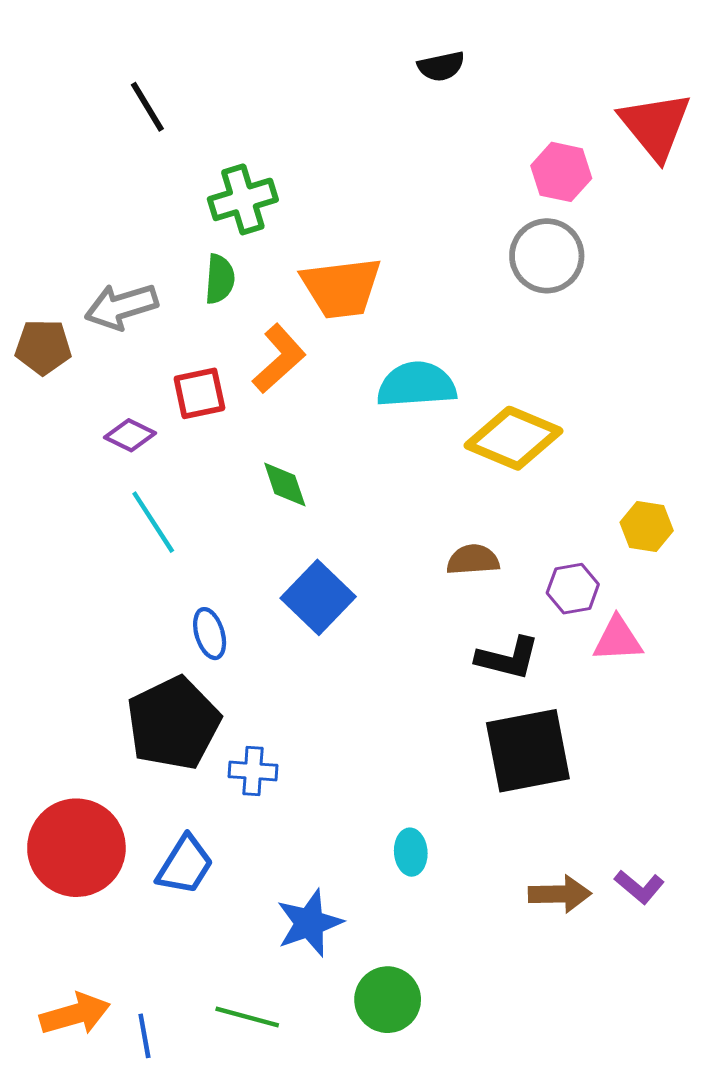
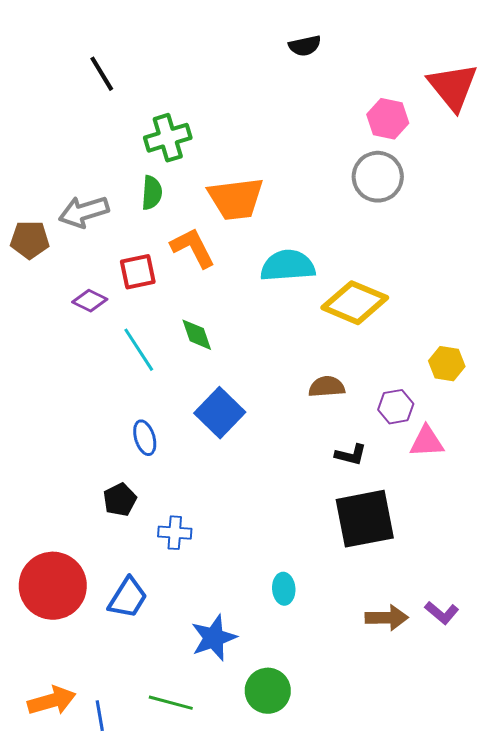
orange L-shape: (279, 359) -> (193, 248), turned -75
cyan line: (153, 522) -> (139, 350), moved
black L-shape: (508, 658) -> (351, 455), size x0.7
black pentagon: (173, 723) -> (120, 500), size x0.5

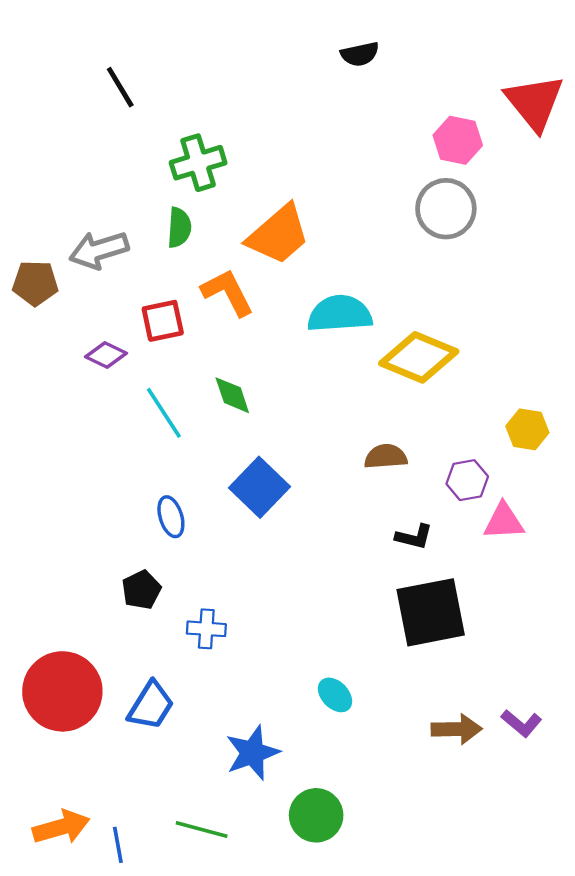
orange trapezoid: (236, 199) -> (278, 235), turned -34
cyan ellipse: (284, 589) -> (335, 695), turned -40

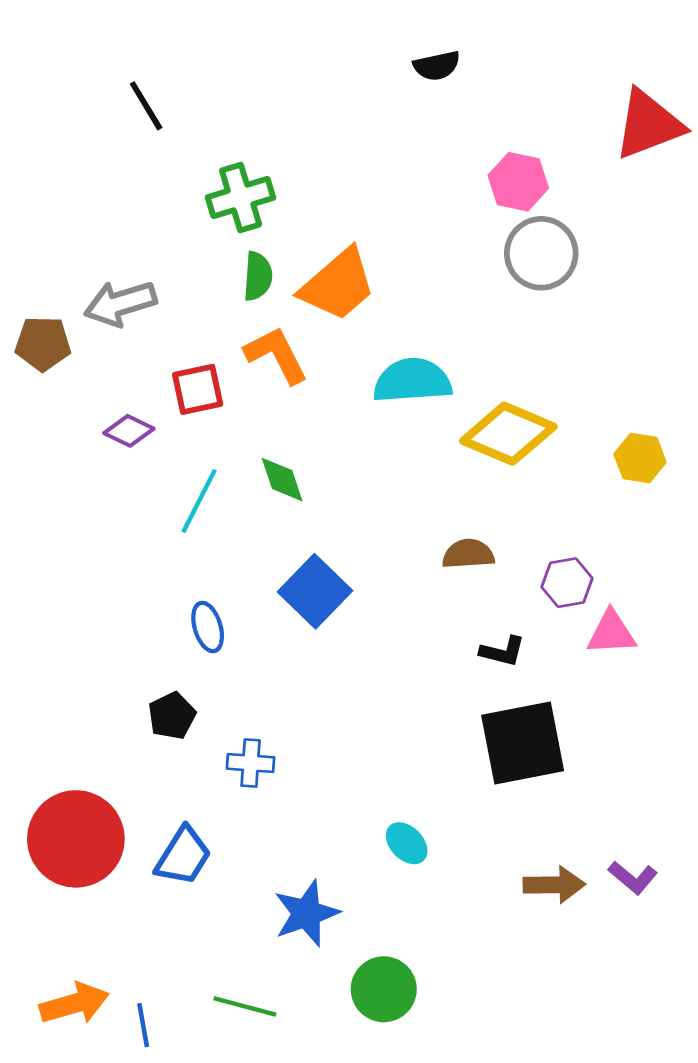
red triangle: (534, 102) -> (649, 124), turned 48
pink hexagon: (458, 140) -> (518, 182), moved
green semicircle: (179, 228) -> (258, 276), moved
cyan line: (164, 413) -> (199, 501), turned 60
yellow hexagon: (527, 429) -> (640, 458), moved

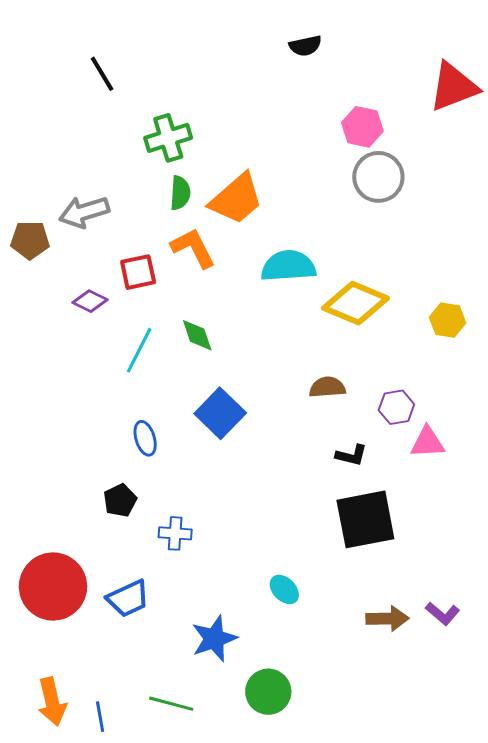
blue trapezoid: (183, 856) -> (128, 599), turned 33
orange arrow: (74, 1004) -> (52, 702), turned 93

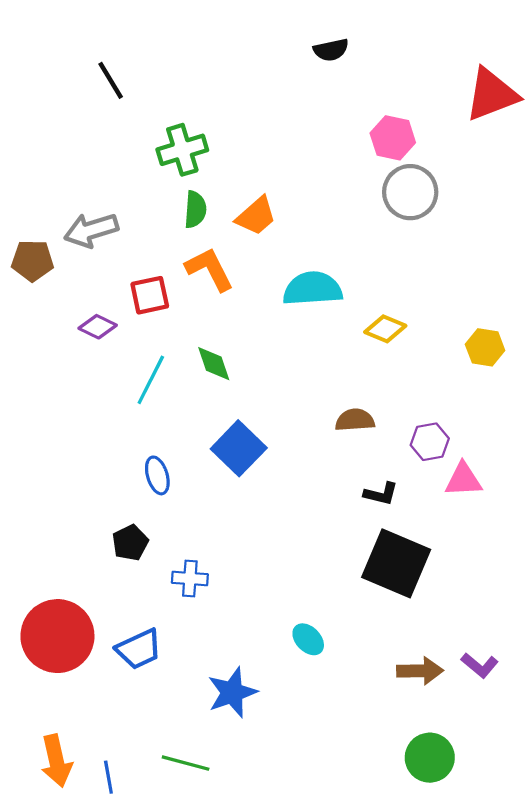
orange trapezoid: (236, 199) -> (256, 216), size x0.7
yellow diamond: (355, 303) -> (385, 329), size x0.6
black square: (365, 519) -> (396, 563), turned 34
green circle: (268, 692) -> (430, 758), moved

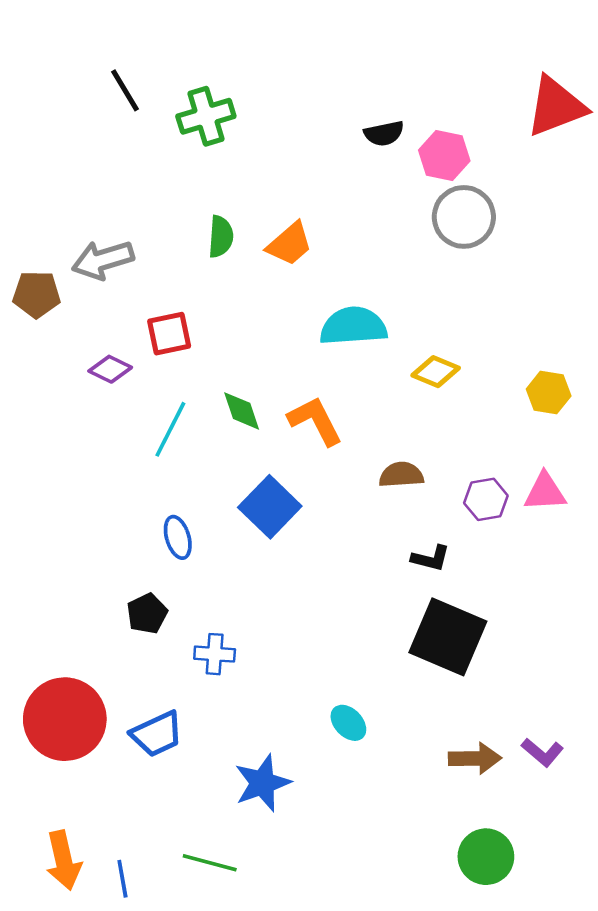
black semicircle: (331, 50) -> (384, 133), moved
green cross: (182, 150) -> (206, 116), moved
orange L-shape: (209, 269) -> (315, 421), moved
pink triangle: (463, 480) -> (545, 492), moved

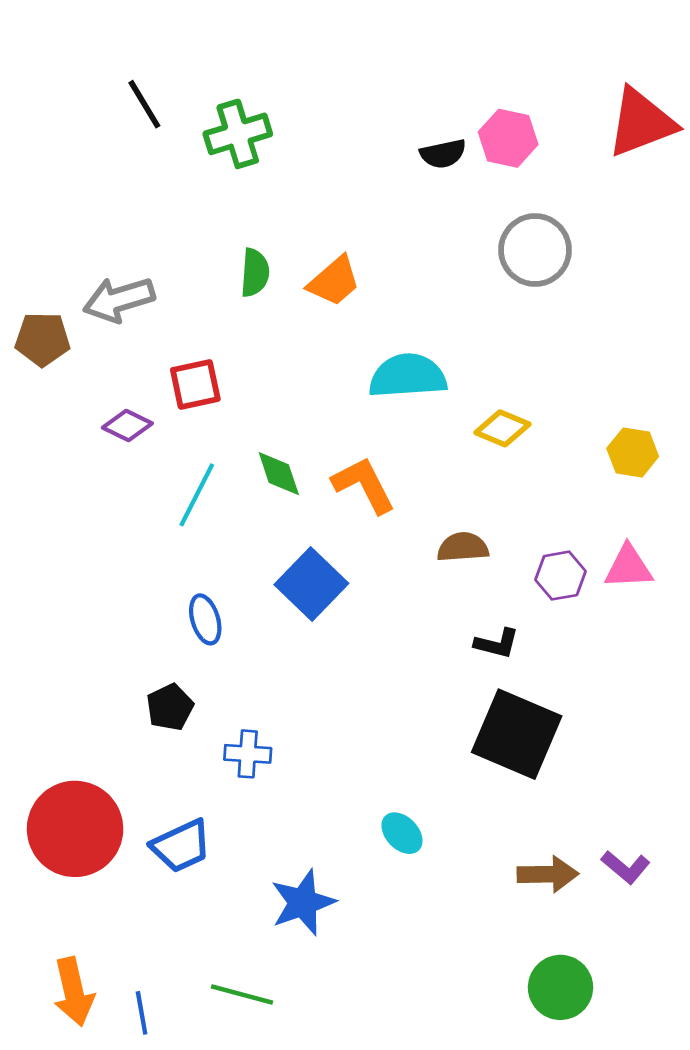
pink hexagon: (444, 156) -> (508, 138), moved

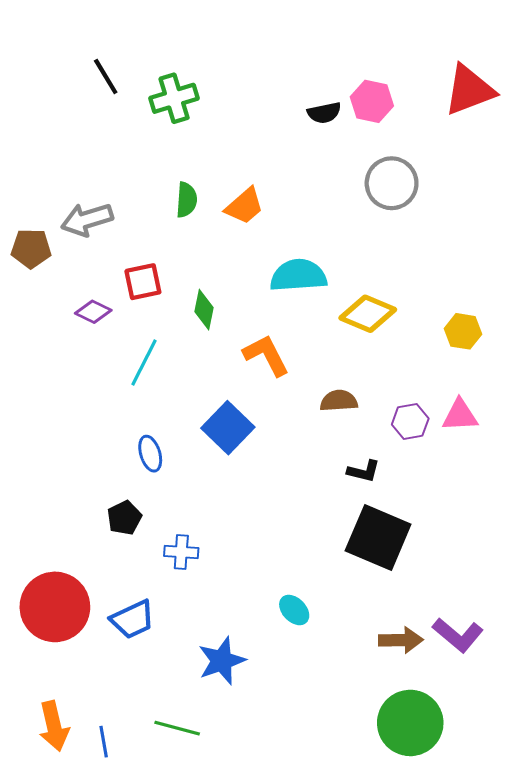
yellow diamond: (502, 428) -> (368, 314), size x1.4
green diamond: (279, 474) -> (204, 310), moved, turned 30
purple L-shape: (626, 867) -> (458, 635), size x1.4
green circle: (560, 987) -> (410, 723), size x1.4

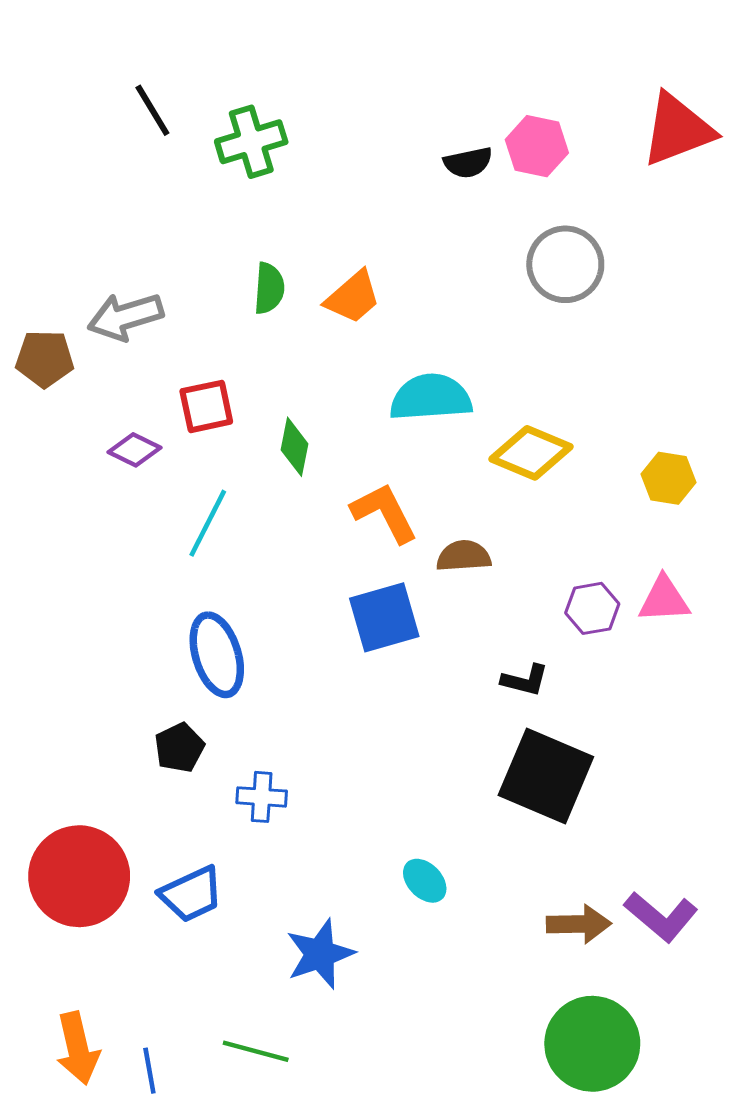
brown semicircle: (339, 401) -> (464, 556), moved
blue square: (228, 428) -> (384, 617), moved, turned 30
blue ellipse: (150, 454) -> (217, 655), size x1.6

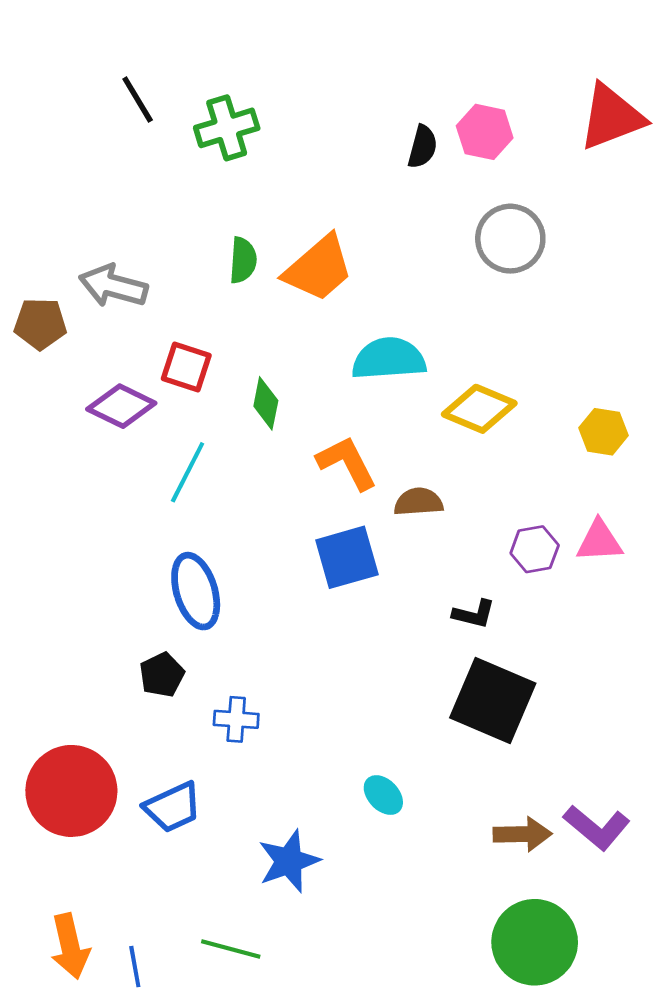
black semicircle: (468, 163) -> (423, 147), turned -63
orange trapezoid: (353, 297) -> (319, 268), size x1.4
gray arrow: (126, 317) -> (113, 286), turned 32
red square: (206, 406) -> (186, 367), turned 30
purple diamond: (134, 450) -> (121, 406), size x1.4

